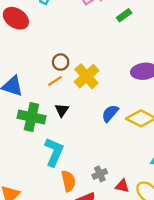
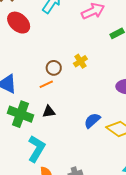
yellow cross: (86, 76) -> (80, 61), moved, size x0.6
black triangle: (62, 110) -> (49, 112), turned 40

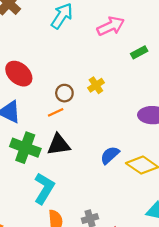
red ellipse: (19, 23) -> (19, 74), moved
black triangle: (49, 112) -> (59, 145), size x1.5

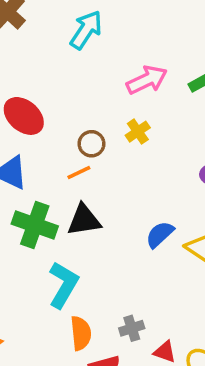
pink arrow: (111, 26) -> (147, 80), moved

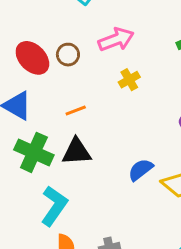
pink arrow: (147, 80) -> (116, 40), moved
brown circle: (91, 144) -> (68, 55), moved

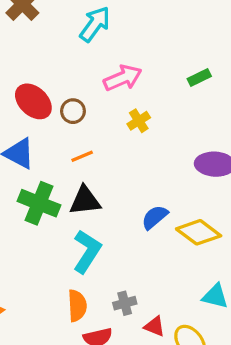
brown circle: (68, 55) -> (73, 111), moved
cyan L-shape: (54, 206) -> (87, 251), moved

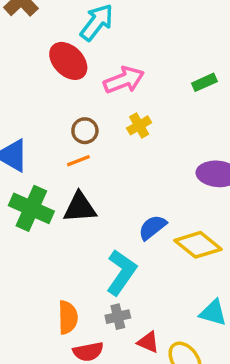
red ellipse: (33, 101) -> (68, 61), moved
brown circle: (73, 111) -> (85, 131), moved
cyan L-shape: (87, 251) -> (121, 272), moved

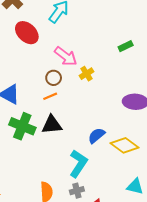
red ellipse: (68, 61) -> (27, 33), moved
pink arrow: (124, 80) -> (66, 56), moved, turned 60

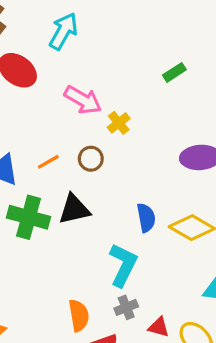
brown circle: (54, 78) -> (91, 159), moved
orange line: (50, 96) -> (48, 162), moved
blue semicircle: (96, 136) -> (146, 218), turned 126

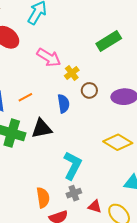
green rectangle: (174, 72) -> (109, 41), size x1.6
brown circle: (91, 159) -> (89, 90), moved
blue semicircle: (146, 218) -> (63, 104), moved

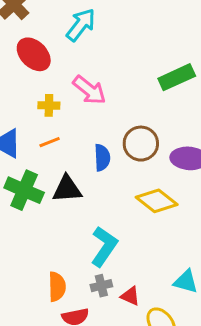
yellow cross: (72, 73) -> (49, 105), moved, turned 32
brown circle: (89, 90) -> (141, 144), size x1.5
yellow diamond: (118, 142) -> (157, 201), moved
red triangle: (95, 206) -> (130, 296), moved

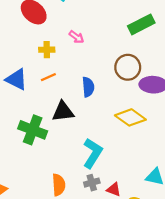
pink arrow: (89, 90) -> (76, 37), size x0.6
brown circle: (141, 144) -> (128, 67), moved
green cross: (24, 190) -> (33, 130), moved

